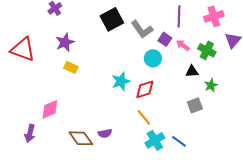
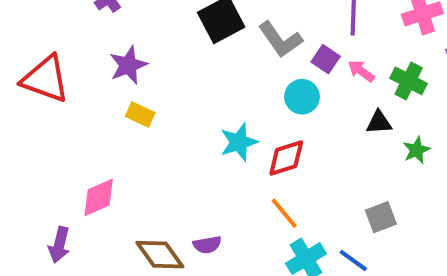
gray square: (195, 105) -> (381, 217), moved

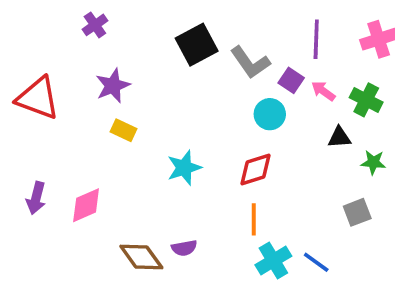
cyan star: (239, 142) -> (184, 168), moved
green star: (416, 150) -> (373, 162), turned 30
orange line: (284, 213) -> (254, 219), turned 40
gray square: (381, 217) -> (357, 212), moved
purple arrow: (59, 245) -> (36, 198), moved

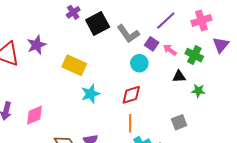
purple cross: (95, 25) -> (73, 12), moved
purple line: (316, 39) -> (166, 20), turned 45
purple star: (113, 86) -> (37, 45), moved
yellow rectangle: (123, 130) -> (74, 65), moved, size x1.6
gray square: (357, 212) -> (179, 122), moved

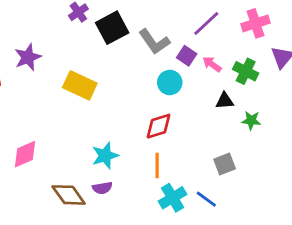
cyan star: (90, 94) -> (105, 156), moved

